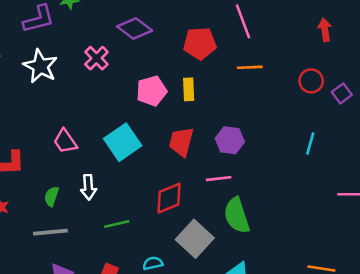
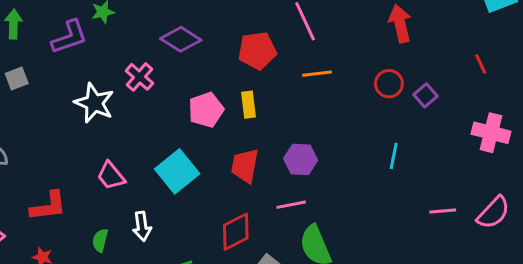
red arrow: (325, 30) -> (400, 23), size x1.4
white star: (40, 66) -> (94, 103), moved

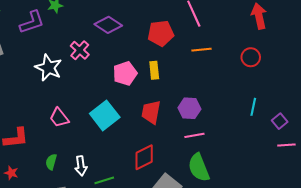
purple square: (426, 95) -> (280, 121), moved
pink line: (291, 205) -> (194, 135), moved
white arrow: (142, 226) -> (81, 166), moved

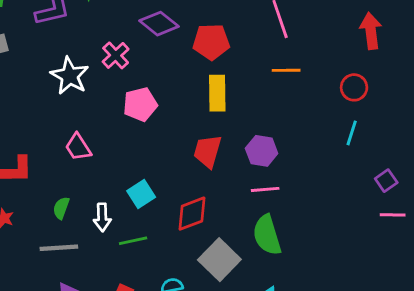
red pentagon: (161, 33) -> (211, 42), moved
yellow rectangle: (154, 70) -> (217, 93), size x1.4
pink pentagon: (125, 73) -> (140, 104), moved
cyan line: (253, 107) -> (352, 133), moved
cyan square: (105, 115) -> (141, 194), moved, size x0.7

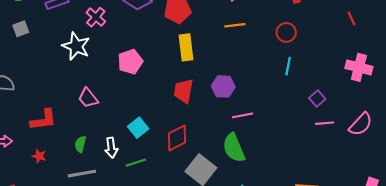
pink cross: (116, 55) -> (96, 17), moved
pink line: (265, 189) -> (243, 115), moved

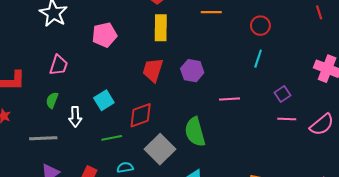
red line: (352, 18) -> (319, 12), moved
pink trapezoid: (88, 98) -> (59, 65), turned -130
pink line: (243, 115) -> (229, 99), moved
green semicircle: (80, 144) -> (52, 100), moved
green line: (136, 163) -> (112, 138), moved

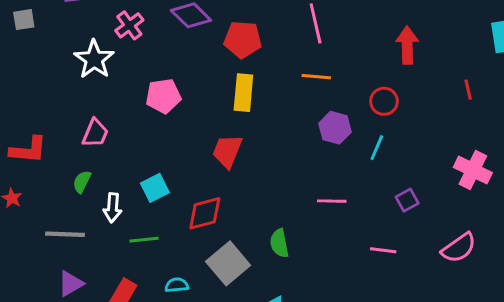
purple hexagon: (192, 71) -> (335, 128), moved
pink line: (287, 119) -> (383, 250), moved
green semicircle: (195, 132) -> (279, 243), size x0.7
green line: (112, 138) -> (144, 240), moved

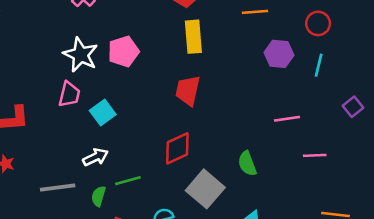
white star: (94, 59) -> (81, 55), moved
green semicircle: (82, 182) -> (99, 196), moved
cyan square: (155, 188) -> (103, 112), moved
white arrow: (113, 208) -> (95, 157), turned -110
pink line: (383, 250) -> (315, 155), moved

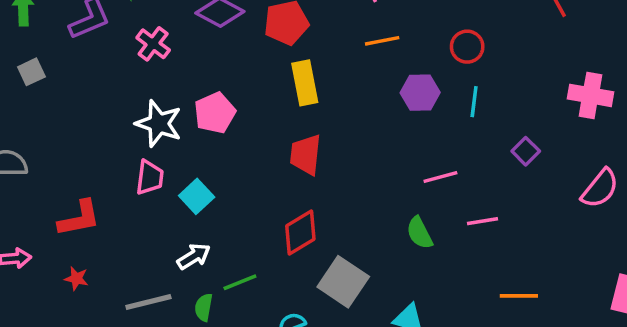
green semicircle: (247, 164) -> (420, 233), moved

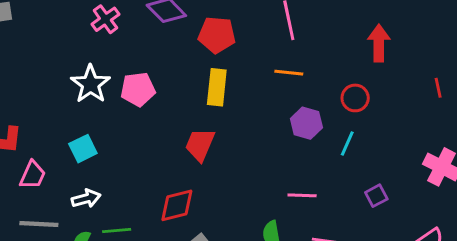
pink trapezoid: (150, 177) -> (33, 175), moved
cyan square: (197, 196) -> (83, 149), moved

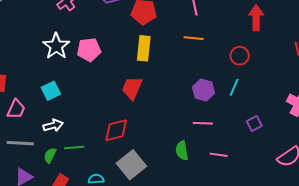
purple hexagon: (306, 123) -> (203, 90), moved

